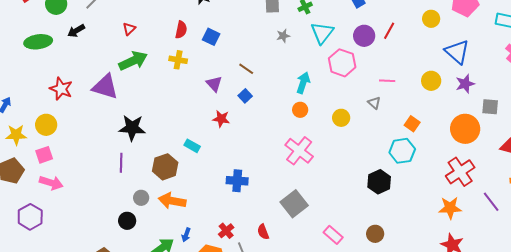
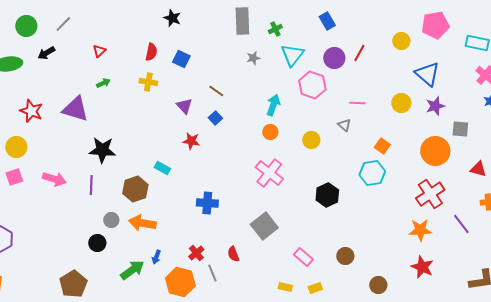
green arrow: (133, 61) -> (103, 83), size x0.5
black hexagon: (379, 182) -> (327, 195), moved
pink arrow: (51, 183) -> (54, 179), moved

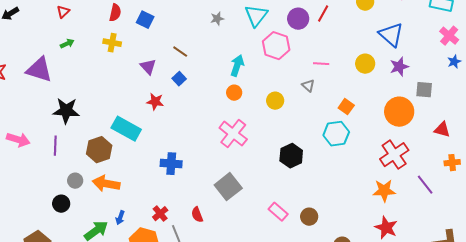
cyan rectangle: (162, 168) -> (126, 129), size x1.8
pink rectangle: (303, 257) -> (278, 212), moved

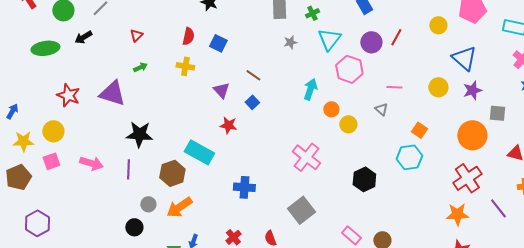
orange circle: (234, 93) -> (331, 109), moved
orange arrow: (106, 184) -> (179, 207), turned -44

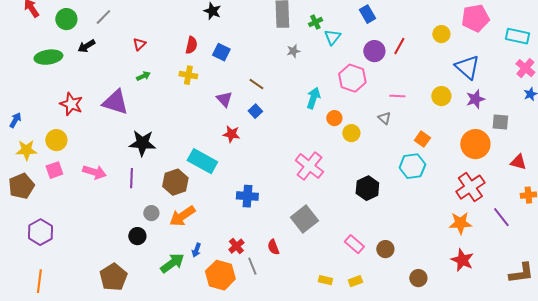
cyan triangle: (329, 39) -> (332, 37), moved, size x0.7

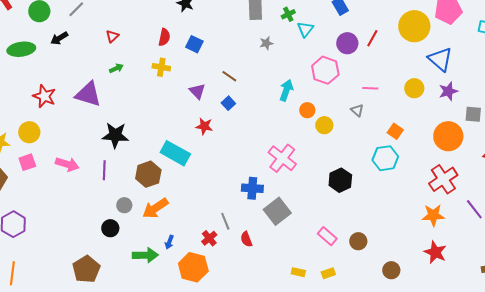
yellow circle: (441, 34) -> (414, 26), size x1.8
blue cross: (247, 196) -> (252, 188), moved
green arrow: (172, 263) -> (145, 255), turned 35
gray line: (252, 266) -> (225, 221), moved

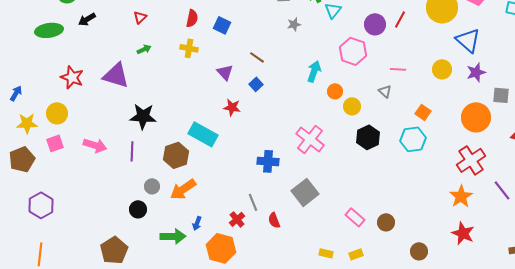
black hexagon: (340, 180) -> (368, 137), moved
blue cross: (252, 188) -> (268, 161), moved
orange star: (433, 215) -> (461, 196), turned -30

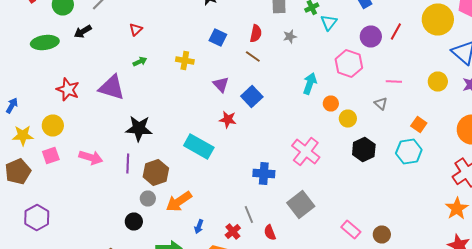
red semicircle: (192, 18) -> (256, 34), moved
brown line: (257, 57) -> (253, 56), moved
blue square: (256, 84) -> (252, 96), size x1.5
brown hexagon: (176, 155) -> (156, 172), moved
blue arrow: (197, 223) -> (199, 226), moved

